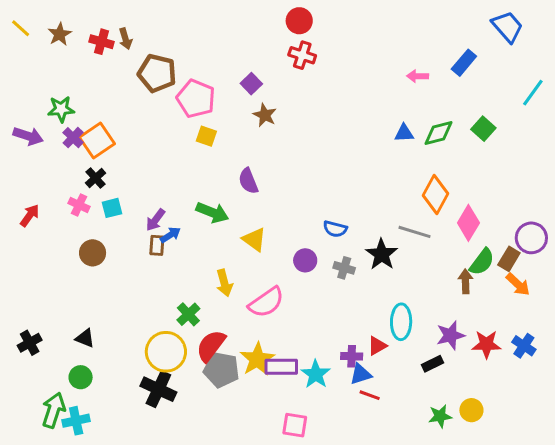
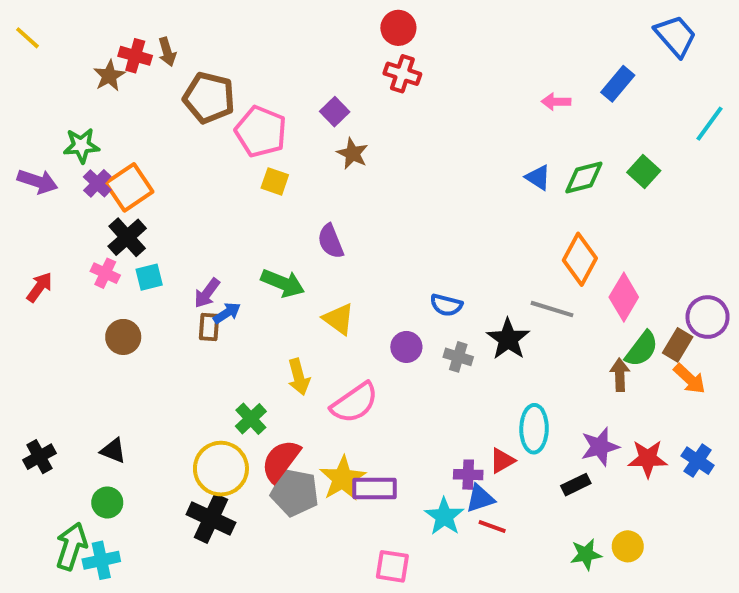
brown star: (60, 34) -> (109, 76), moved
blue triangle: (404, 133) -> (538, 177), turned 36
black cross: (96, 178) -> (127, 237), size x1.4
cyan star: (316, 374) -> (444, 516), moved

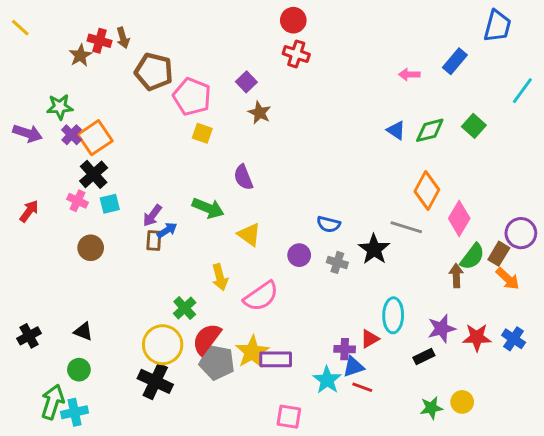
blue trapezoid: (676, 36) -> (497, 26), turned 56

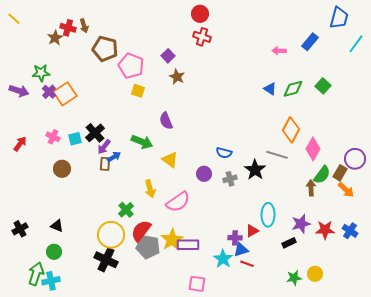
cyan line: (522, 91) -> (356, 44), moved
black cross: (94, 174) -> (95, 133), moved
gray cross: (337, 262) -> (230, 179), turned -32

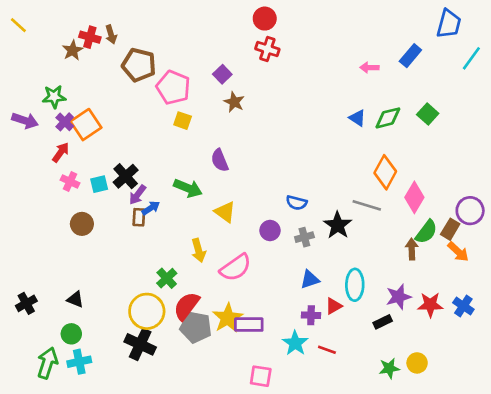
red arrow: (20, 144) -> (61, 152), moved
blue triangle: (241, 250) -> (310, 280), moved
cyan cross: (51, 281) -> (79, 362), moved

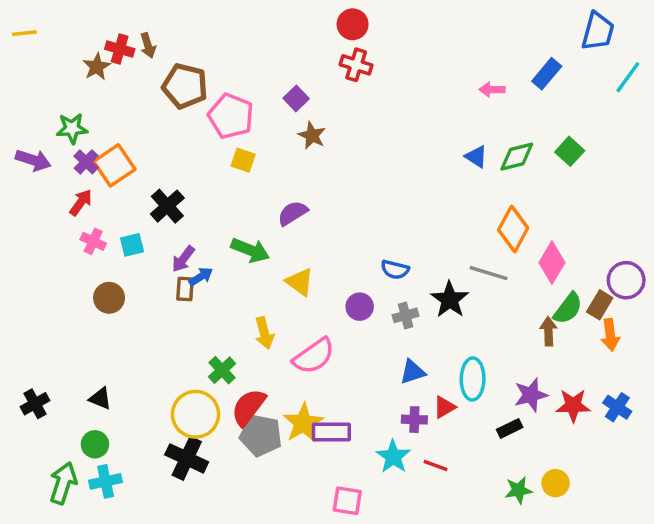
yellow line: (18, 25) -> (24, 33), turned -48
purple semicircle: (220, 160) -> (293, 213), turned 80
black cross: (126, 176) -> (167, 206), moved
orange arrow: (458, 252) -> (610, 335), turned 40

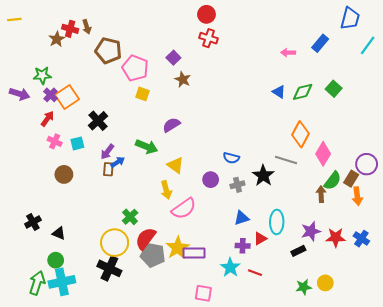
yellow arrow: (264, 333) -> (166, 190), moved
black cross: (35, 404) -> (33, 222), moved
cyan cross: (106, 481) -> (62, 282), size x1.4

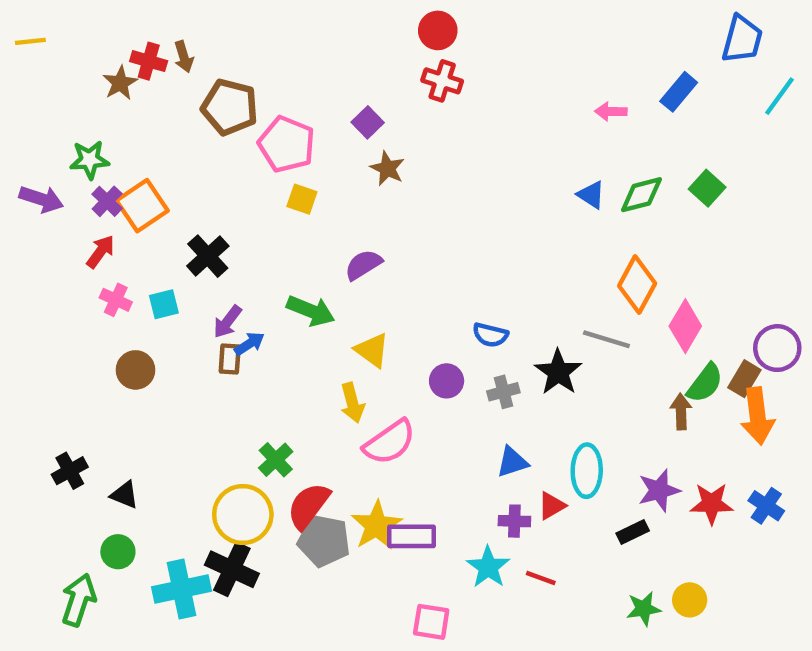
orange arrow: (357, 196) -> (758, 416), size x1.4
cyan cross: (62, 282) -> (181, 589), moved

